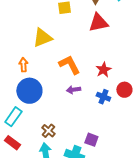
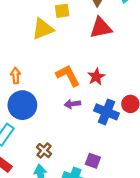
yellow triangle: (42, 38) -> (43, 29), moved
red star: (103, 70) -> (96, 77), moved
blue cross: (103, 97) -> (106, 112), size x1.5

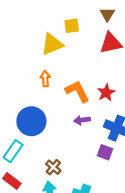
orange arrow: (16, 76) -> (45, 79), moved
purple square: (93, 161) -> (105, 152), moved

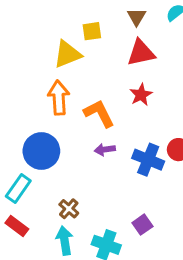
orange arrow: (45, 79) -> (59, 98), size x1.6
red star: (106, 92) -> (141, 95), moved
purple square: (105, 152) -> (142, 225), moved, turned 35

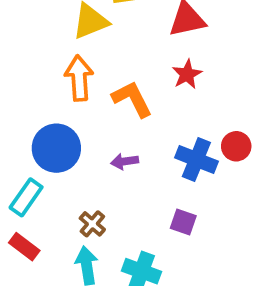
purple arrow: (105, 150) -> (125, 161), moved
purple square: (142, 225) -> (183, 222), moved, turned -36

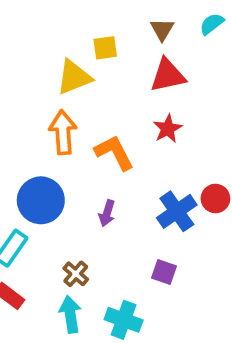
blue cross: (196, 160) -> (177, 211), turned 33
purple arrow: (125, 161) -> (107, 213), turned -65

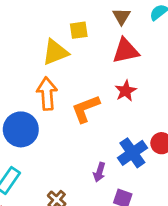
orange L-shape: (114, 153) -> (86, 109), turned -84
blue circle: (41, 200) -> (21, 129), moved
purple arrow: (107, 213) -> (99, 172), moved

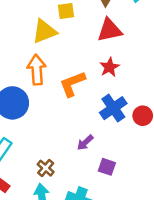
blue cross: (132, 153) -> (113, 108), moved
purple arrow: (99, 172) -> (85, 143), turned 30

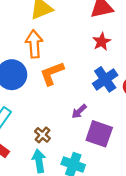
orange L-shape: (72, 84) -> (52, 73), moved
purple square: (107, 167) -> (99, 134), size x1.6

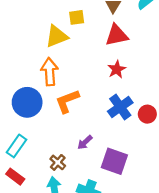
purple arrow: (79, 111) -> (85, 142), moved

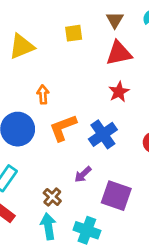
yellow triangle: (57, 36) -> (22, 47), moved
orange arrow: (50, 72) -> (43, 94), size x0.6
blue cross: (120, 107) -> (103, 134), moved

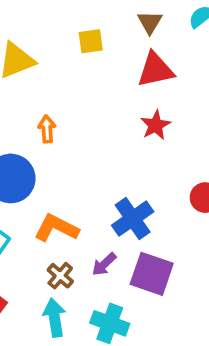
orange L-shape: (63, 128) -> (56, 228), moved, turned 48
blue cross: (103, 134) -> (133, 219), moved
purple arrow: (83, 174) -> (104, 264), moved

